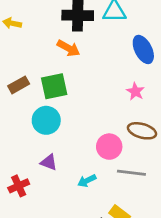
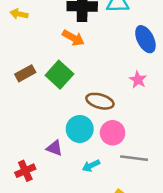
green square: (54, 86) -> (59, 75), turned -36
cyan circle: (46, 120) -> (80, 129), moved
brown ellipse: (142, 131) -> (100, 101), moved

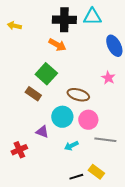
brown rectangle: (25, 73) -> (33, 94), moved, turned 63

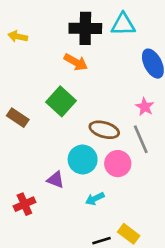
brown rectangle: (33, 94) -> (18, 118), moved
gray line: (105, 140) -> (141, 139), moved, turned 60

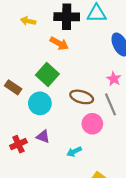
yellow arrow: (18, 36) -> (28, 21), moved
cyan circle: (83, 159) -> (40, 103), moved
red cross: (24, 204) -> (18, 144), moved

